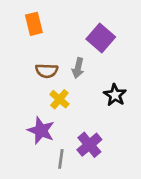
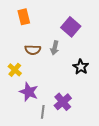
yellow cross: (59, 99) -> (15, 70), moved

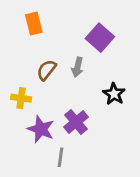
brown semicircle: (33, 50) -> (46, 70), turned 126
yellow cross: (15, 70) -> (21, 98), turned -32
purple cross: (63, 102) -> (76, 122), moved

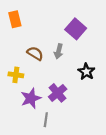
orange rectangle: (34, 24) -> (15, 19), moved
brown semicircle: (46, 70) -> (35, 53), turned 84
purple star: (41, 129) -> (31, 98), turned 30

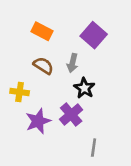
orange rectangle: (15, 19) -> (42, 31), moved, turned -49
black star: (86, 72) -> (84, 88), moved
gray line: (46, 120) -> (94, 148), moved

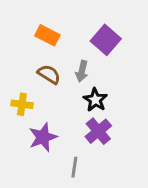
purple cross: (71, 115) -> (98, 131), moved
gray line: (94, 148) -> (74, 167), moved

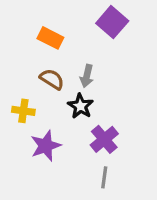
purple square: (106, 40) -> (112, 22), moved
black star: (95, 100) -> (80, 106), moved
gray line: (74, 167) -> (104, 177), moved

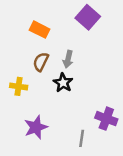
brown semicircle: (52, 79) -> (41, 62), turned -96
purple cross: (104, 139) -> (106, 119), moved, turned -30
purple star: (46, 146) -> (36, 127), moved

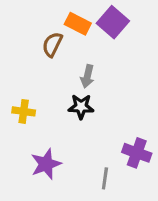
orange rectangle: (40, 30) -> (78, 24), moved
brown semicircle: (41, 62) -> (52, 44), moved
black star: (63, 83) -> (81, 107), turned -30

